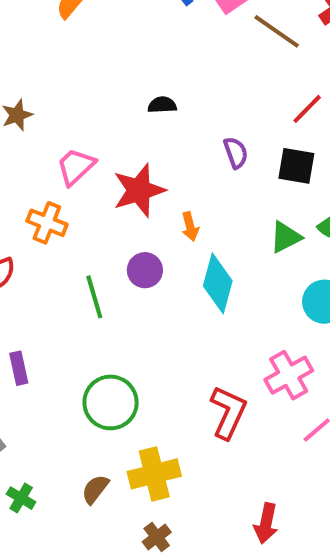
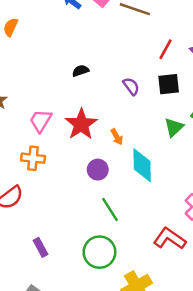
green line: (94, 297) -> (110, 209), moved
red L-shape: (228, 412) -> (170, 239), turned -64

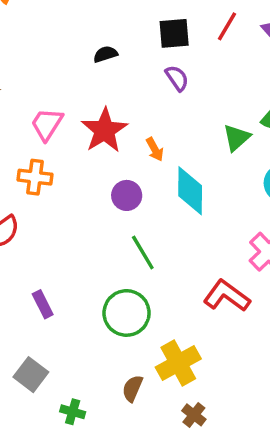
black square: (169, 84) -> (174, 33), moved

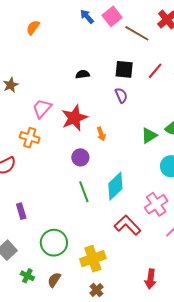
cyan diamond: (190, 191) -> (115, 186), moved, turned 36
green circle: (127, 313) -> (54, 243), moved
brown semicircle: (132, 388) -> (54, 280), moved

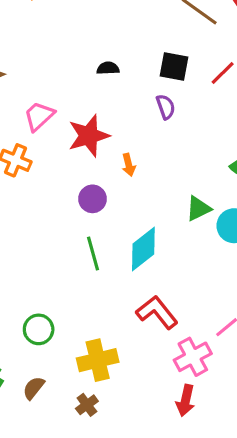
green triangle: (149, 136) -> (198, 209), moved
pink cross: (156, 204) -> (193, 357), moved
green circle: (54, 243) -> (39, 329), size x0.7
brown cross: (97, 290) -> (87, 405), moved

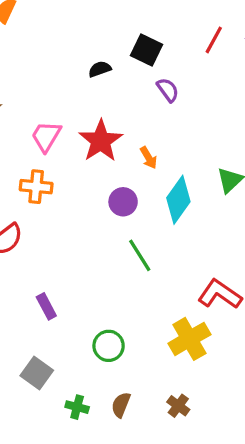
black square: (174, 67) -> (146, 50), moved, turned 32
cyan diamond: (143, 249) -> (178, 200), moved
yellow cross: (98, 360) -> (189, 339), moved

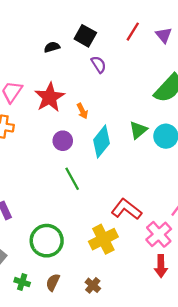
green circle: (109, 346) -> (47, 241), size x1.5

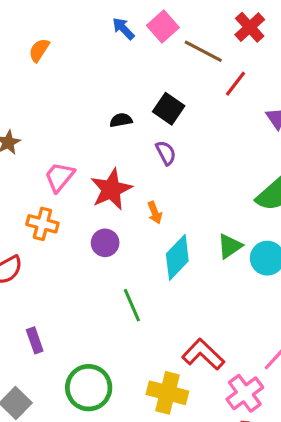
red line: (133, 32) -> (236, 84), moved
purple semicircle: (99, 64) -> (166, 153), moved
purple circle: (63, 141) -> (105, 243), moved
yellow cross: (103, 239) -> (167, 393), turned 36

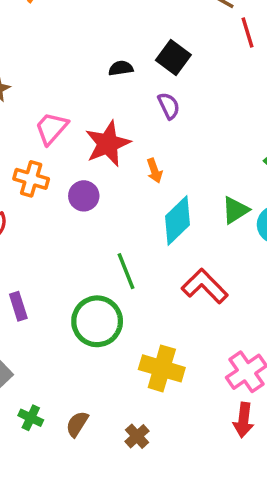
red line: (236, 84) -> (248, 33), turned -56
purple circle: (105, 243) -> (84, 196), moved
red L-shape: (203, 354) -> (205, 286), moved
green circle: (89, 388) -> (97, 321), moved

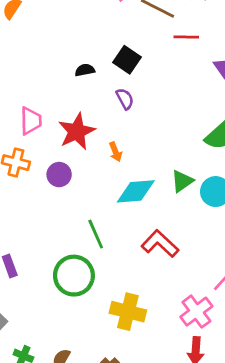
red line: (248, 33) -> (186, 37), turned -70
pink trapezoid: (51, 128) -> (31, 121), turned 140
cyan diamond: (178, 220) -> (136, 191), turned 42

